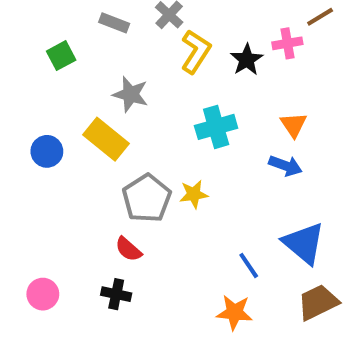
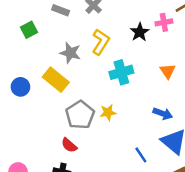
yellow L-shape: (196, 51) -> (101, 42), moved
blue arrow: (285, 166) -> (163, 114), moved

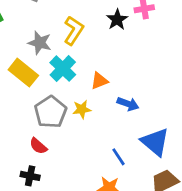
orange triangle: (168, 71) -> (99, 81), moved, turned 42
cyan cross: (121, 72) -> (63, 69), moved, turned -30
blue arrow: (163, 114) -> (128, 104), moved

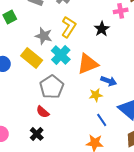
black star: (117, 20) -> (102, 29), moved
orange triangle: (99, 81) -> (88, 64), size x1.6
yellow star: (82, 109) -> (96, 95), moved
black cross: (30, 176) -> (37, 134), turned 32

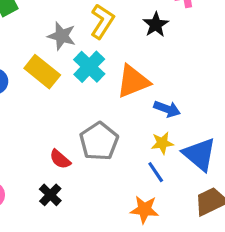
gray pentagon: (52, 87) -> (99, 141), moved
yellow star: (96, 95) -> (162, 143), moved

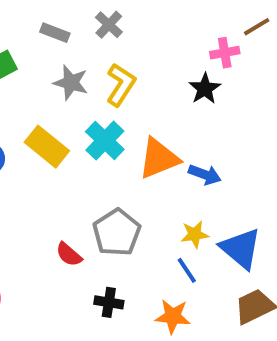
black star: (156, 25) -> (205, 89), moved
gray star: (62, 36) -> (71, 83), moved
blue arrow: (167, 109) -> (205, 175), moved
black cross: (50, 195) -> (109, 302), moved, turned -35

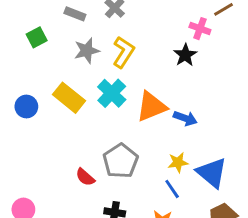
pink cross: (225, 53) -> (200, 29), turned 30
gray star: (71, 83) -> (87, 51), turned -30

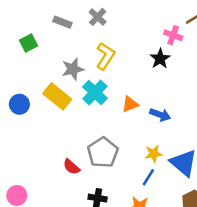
gray star: (87, 51) -> (73, 69), moved
orange triangle: (151, 106) -> (130, 104), size x0.6
blue line: (172, 189) -> (148, 177), turned 66

